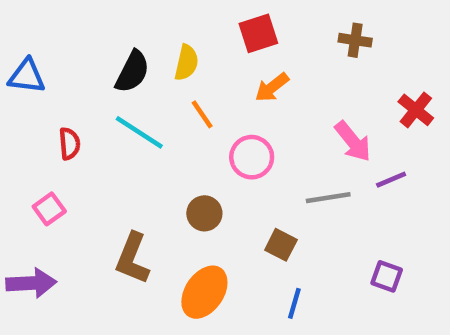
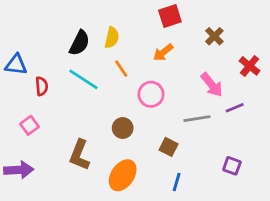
red square: (258, 33) -> (170, 16), moved
brown cross: (355, 40) -> (214, 36), moved, turned 36
blue triangle: (27, 76) -> (16, 65), moved

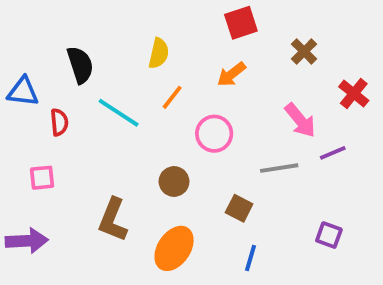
black semicircle: (79, 43) -> (80, 65), moved, turned -45
orange line: (121, 69) -> (172, 97), turned 72
pink square: (30, 125) -> (42, 178), turned 30

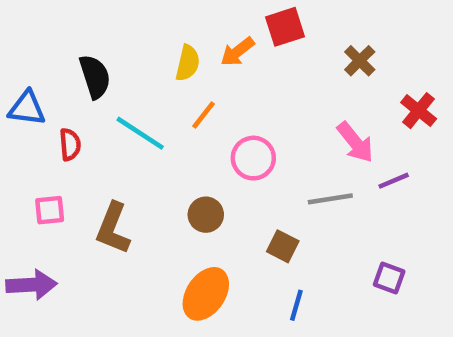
orange arrow: (231, 74) -> (237, 52), moved
brown L-shape: (113, 220) -> (113, 228), moved

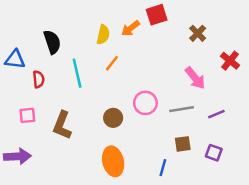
cyan line: (140, 133) -> (77, 73), turned 44
pink circle: (253, 158) -> (145, 103), moved
purple line: (394, 181) -> (216, 114), moved
brown square: (283, 246) -> (183, 144), moved, turned -35
orange ellipse: (206, 294) -> (113, 161), turned -48

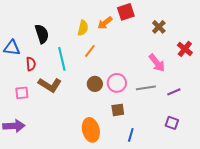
brown circle: (113, 118) -> (95, 84), moved
brown L-shape: (62, 125) -> (50, 85), moved, turned -80
brown square: (183, 144) -> (118, 110), moved

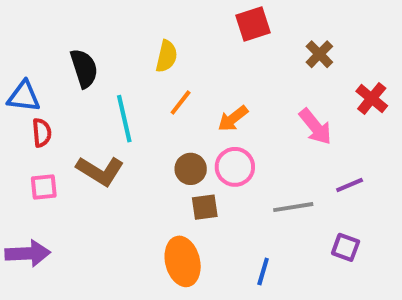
orange arrow: (105, 23) -> (233, 119), moved
red semicircle: (31, 64) -> (42, 133), moved
gray line: (146, 88) -> (293, 207), moved
brown square: (118, 110) -> (205, 207), moved

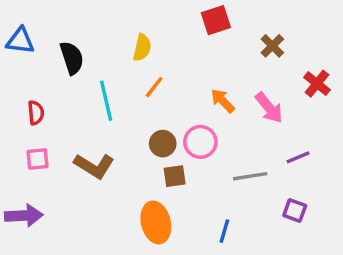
blue triangle: (24, 96) -> (20, 41), moved
orange arrow: (233, 119) -> (223, 101), moved, turned 84
brown L-shape: (100, 171) -> (94, 166), moved

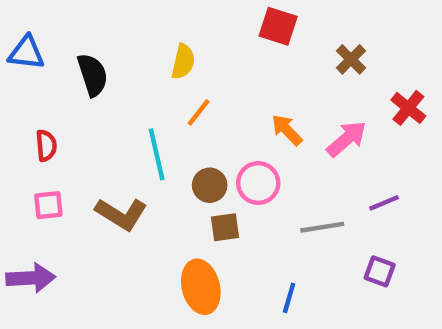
red square: (216, 20) -> (278, 26), turned 36
cyan line: (106, 101) -> (157, 154), moved
pink arrow: (269, 108) -> (347, 139), turned -92

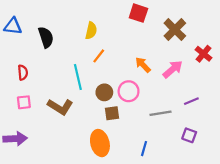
brown cross: (351, 59) -> (175, 30), size x1.5

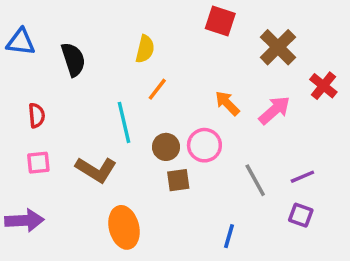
purple line: (191, 101) -> (302, 177), moved
gray line: (161, 113) -> (255, 180), turned 70
orange ellipse: (100, 143) -> (124, 227), moved

